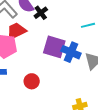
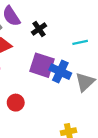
black cross: (41, 13) -> (39, 29), moved

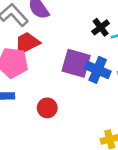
black cross: (39, 29) -> (101, 27), moved

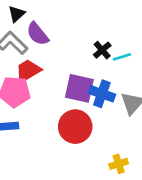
red circle: (47, 108) -> (75, 127), moved, size x1.6

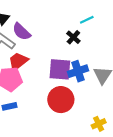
cyan line: (122, 57) -> (87, 20), moved
blue cross: (102, 94) -> (78, 71), turned -30

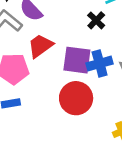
red trapezoid: (18, 61) -> (40, 46), moved

